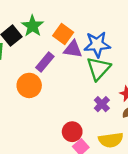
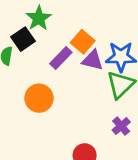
green star: (32, 26) -> (39, 18), moved
purple rectangle: (45, 62) -> (61, 58), moved

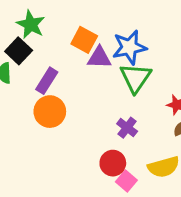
purple rectangle: (61, 58) -> (47, 81), moved
purple cross: (121, 126) -> (127, 128), moved

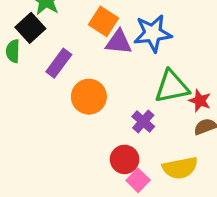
green triangle: (135, 78) -> (172, 87), moved, turned 40
orange circle: (50, 112) -> (89, 97), moved

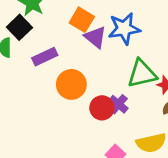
purple triangle: (119, 42) -> (95, 37), turned 35
purple rectangle: (59, 63) -> (45, 57), turned 30
red circle: (125, 159) -> (102, 108), moved

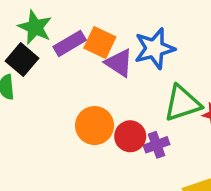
purple rectangle: (45, 57) -> (70, 43), moved
purple cross: (118, 104) -> (157, 145), turned 36
red circle: (102, 108) -> (130, 136), moved

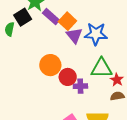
purple rectangle: (70, 43) -> (51, 17), turned 54

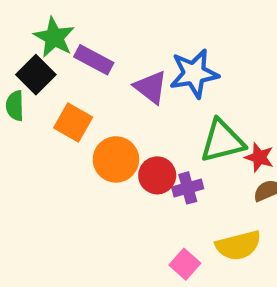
orange square: (67, 21) -> (73, 122), moved

